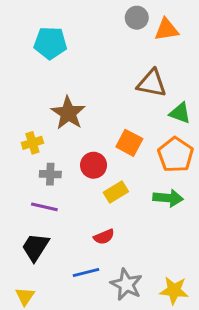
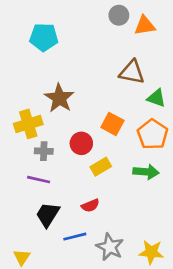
yellow cross: (32, 143) -> (28, 124), size x1.5
black trapezoid: (35, 247) -> (48, 215), moved

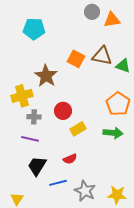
green triangle: (156, 98) -> (123, 66), moved
orange square: (112, 124) -> (76, 59), moved

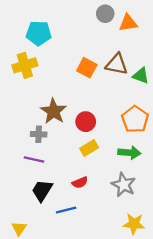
brown star: (46, 76) -> (54, 111), moved
yellow cross: (22, 96) -> (25, 65), moved
red circle: (63, 111) -> (86, 122), moved
gray star: (85, 191) -> (124, 185), moved

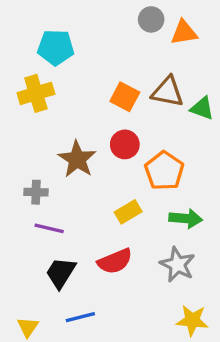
orange pentagon: (135, 119) -> (164, 171), moved
red circle: (86, 122) -> (125, 144), moved
gray cross: (39, 134) -> (36, 192), moved
red semicircle: (80, 182) -> (115, 261), size x1.5
blue line: (66, 210) -> (80, 317), moved

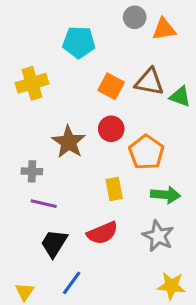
cyan pentagon: (56, 47) -> (79, 42), moved
yellow rectangle: (128, 212) -> (114, 189), turned -70
blue line: (80, 317) -> (72, 283), turned -40

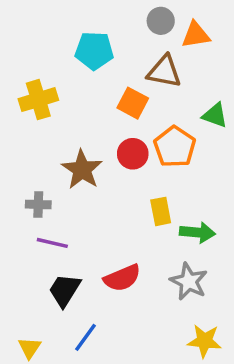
brown triangle: (149, 82) -> (164, 72), moved
orange pentagon: (146, 152) -> (175, 147), moved
yellow rectangle: (114, 189) -> (161, 211), moved

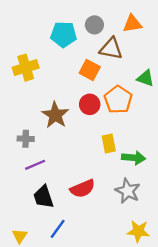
gray circle: (161, 21) -> (94, 25), moved
purple line: (52, 243) -> (35, 165), turned -36
black trapezoid: (65, 290) -> (43, 197), turned -50

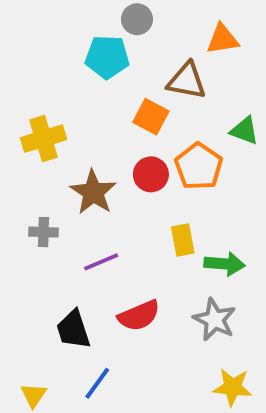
gray circle: (94, 25) -> (137, 19), moved
yellow cross: (26, 68) -> (43, 139), moved
purple line: (35, 165) -> (101, 262), moved

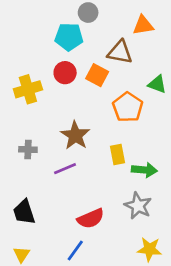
red circle: (151, 174) -> (65, 73), moved
brown star: (93, 192) -> (75, 135), moved
red semicircle: (139, 316) -> (91, 219), moved
black trapezoid: (73, 330) -> (24, 212), moved
blue line: (97, 383) -> (75, 251), moved

